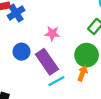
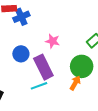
cyan line: (56, 81) -> (39, 86), moved

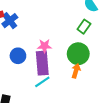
pink star: (53, 41) -> (44, 46), moved
purple rectangle: (43, 67) -> (42, 63), turned 35

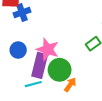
pink star: (44, 46) -> (48, 49), size x1.5
green circle: (78, 54) -> (60, 70), moved

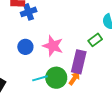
purple rectangle: (40, 65) -> (79, 62), moved
green circle: (60, 70) -> (56, 78), moved

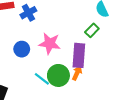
blue cross: (29, 12) -> (28, 13), moved
cyan line: (40, 78) -> (42, 79), turned 63

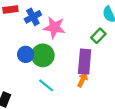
pink star: (50, 43) -> (54, 27), moved
green circle: (58, 75) -> (43, 55), moved

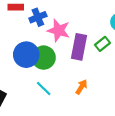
blue circle: (26, 54) -> (26, 55), size x1.5
purple rectangle: (85, 62) -> (79, 47), moved

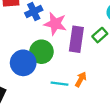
blue circle: (26, 55) -> (23, 63), moved
cyan line: (44, 88) -> (60, 84), moved, turned -35

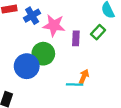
purple rectangle: (76, 39) -> (76, 38), size x0.6
cyan line: (60, 84) -> (75, 85), moved

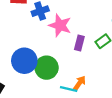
green circle: (43, 54) -> (47, 68), moved

